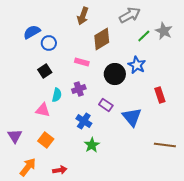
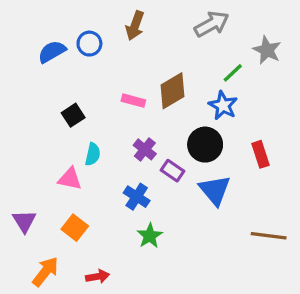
green line: (144, 36) -> (233, 73), moved
brown diamond: (102, 39) -> (172, 91), moved
blue circle: (49, 43) -> (89, 44), moved
black circle: (115, 74) -> (205, 145), moved
purple cross: (79, 89) -> (145, 149), moved, turned -32

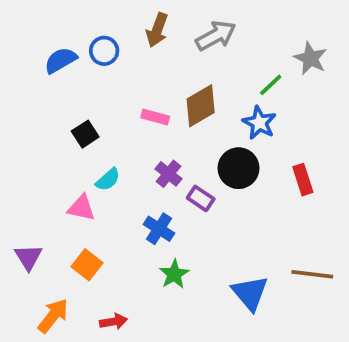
gray arrow: (212, 24) -> (216, 36), moved
cyan semicircle: (93, 154) -> (108, 180), turned 35
blue triangle: (215, 190) -> (250, 293), moved

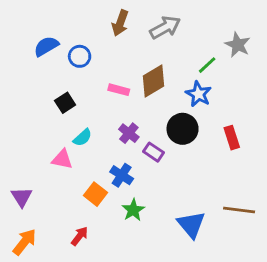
blue circle: (104, 51) -> (80, 56), moved
orange square: (87, 265) -> (96, 194), moved
orange arrow: (53, 316) -> (25, 242), moved
red arrow: (114, 321) -> (80, 236), moved, turned -42

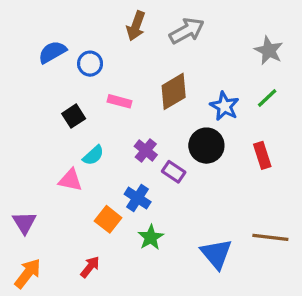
green line: (207, 65) -> (267, 98), moved
pink rectangle: (119, 90) -> (120, 101), moved

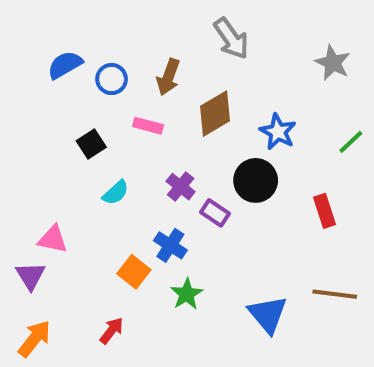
brown arrow: (136, 26) -> (168, 77), moved
gray arrow: (187, 31) -> (231, 38), turned 84
green line: (267, 98) -> (351, 142), moved
red rectangle: (262, 155) -> (325, 211), moved
pink triangle: (70, 180) -> (53, 239), moved

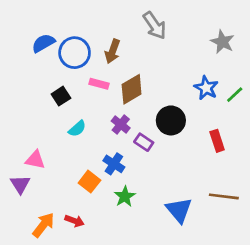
blue circle: (112, 79) -> (75, 53), size x1.5
brown diamond: (215, 114) -> (132, 89), moved
blue star: (278, 132) -> (206, 88), moved
red arrow: (112, 331) -> (75, 221), turned 72
orange arrow: (34, 339) -> (43, 225), moved

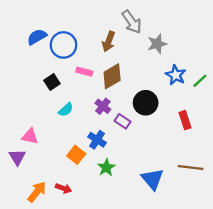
gray star: (222, 42) -> (157, 44), moved, turned 30
brown arrow: (113, 51) -> (109, 41), moved

